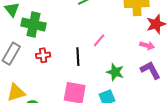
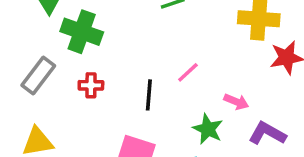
pink arrow: (147, 46) -> (236, 102), moved
purple L-shape: (150, 70) -> (267, 133), turned -40

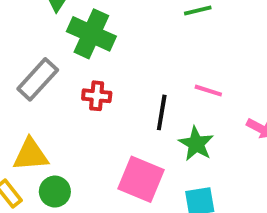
pink line: (188, 72) -> (208, 91), turned 55
green star: (208, 129) -> (196, 144), moved

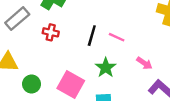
black line: (162, 112) -> (92, 36), moved
green circle: (55, 192) -> (32, 84), moved

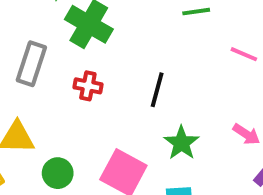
gray rectangle: (17, 19) -> (31, 64), turned -30
pink line: (117, 37) -> (244, 54), moved

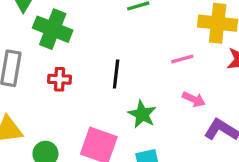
pink line: (244, 54) -> (182, 59), moved, turned -30

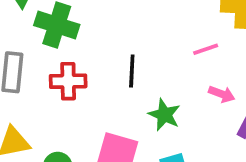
red cross: (59, 79) -> (68, 81), size x1.4

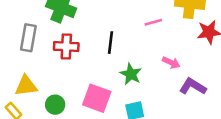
pink line: (206, 49) -> (153, 22), moved

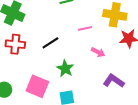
black line: (110, 43) -> (50, 43), turned 48
pink arrow: (171, 63) -> (98, 52), moved

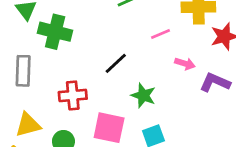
red cross: (15, 44) -> (73, 95), moved
purple L-shape: (114, 81) -> (215, 82), moved

